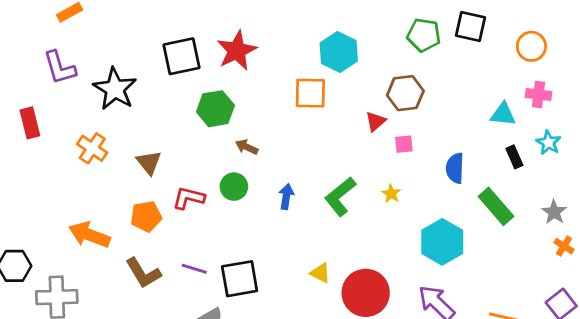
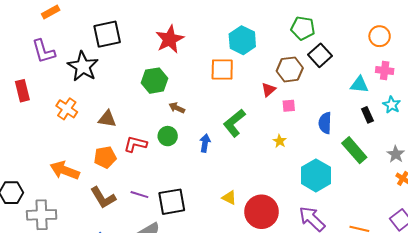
black square: (471, 26) -> (320, 55), moved, turned 35
black square: (181, 56) -> (107, 34), moved
brown triangle: (149, 163) -> (107, 119), turned -42
green L-shape: (340, 197) -> (234, 123), moved

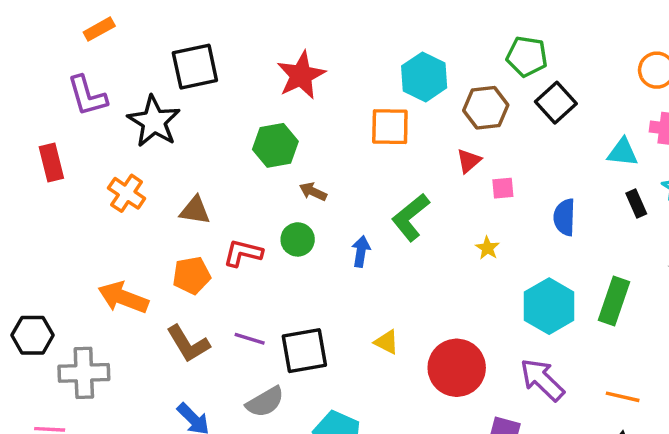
brown hexagon: (290, 69) -> (486, 108), moved
green rectangle: (354, 150) -> (614, 301), moved, turned 60
yellow triangle: (229, 198) -> (387, 342), moved

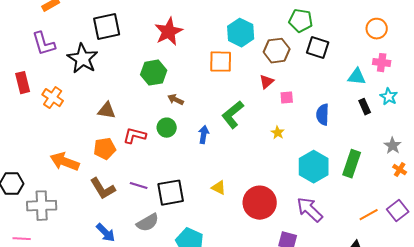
black square: (556, 103) -> (318, 48), turned -30
orange cross: (127, 193) -> (53, 98), moved
orange line: (623, 397) -> (369, 215), moved, turned -42

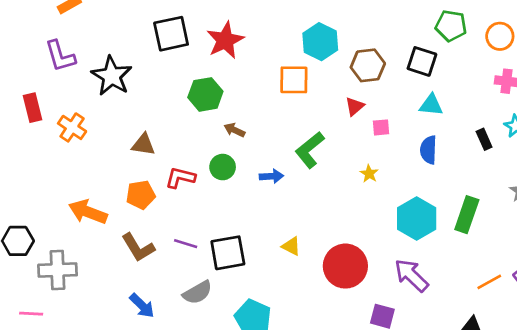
green pentagon: (301, 21) -> (451, 26), moved
black square: (107, 27) -> (171, 34), moved
cyan triangle: (357, 77) -> (431, 105), moved
blue arrow: (204, 135) -> (271, 176), turned 78

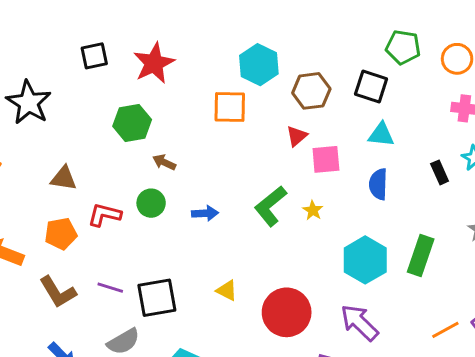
black square: (171, 34) -> (94, 56), size x0.7
pink square: (381, 127) -> (326, 159), size x1.5
green L-shape: (310, 150) -> (271, 206), moved

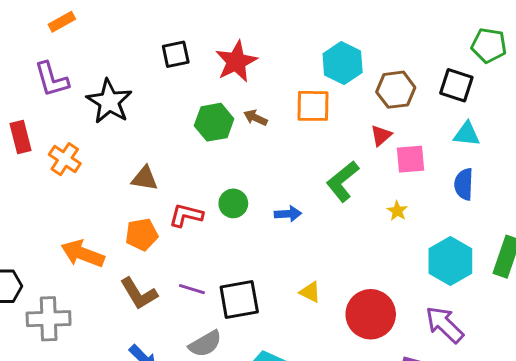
brown arrow: (164, 162) -> (255, 118), moved
green L-shape: (271, 206) -> (343, 181), moved

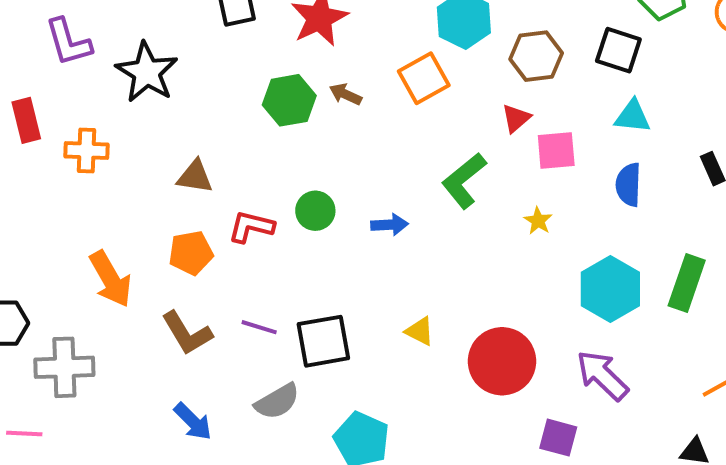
orange square: (313, 106) -> (424, 78), turned -30
orange cross: (65, 159) -> (86, 150), turned -32
orange arrow: (83, 254) -> (111, 279), turned -141

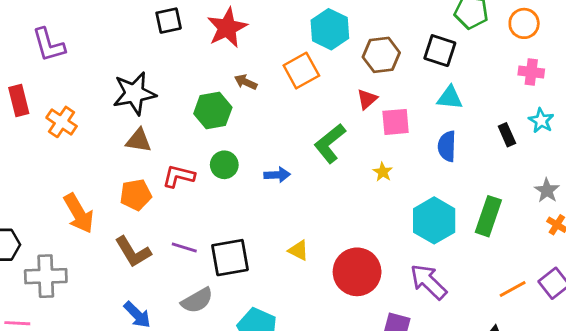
black star: (147, 72) -> (134, 93), moved, turned 30
green hexagon: (289, 100) -> (213, 111), moved
orange cross: (86, 150) -> (62, 122), turned 32

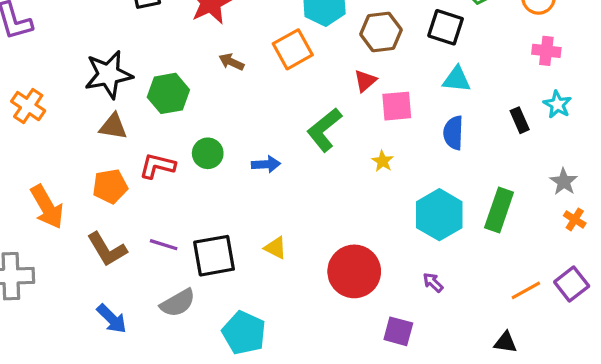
green hexagon: (213, 111) -> (168, 93), moved
yellow triangle: (298, 250) -> (275, 248), moved
purple arrow: (428, 282) -> (433, 282), size x0.5

